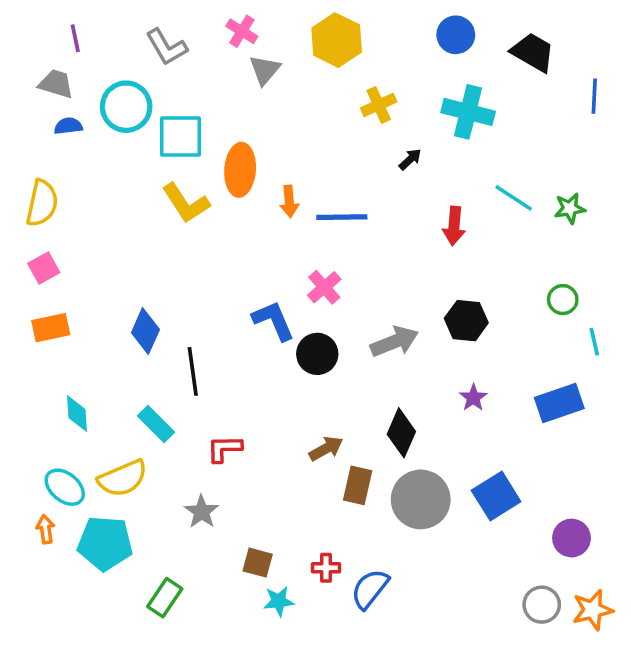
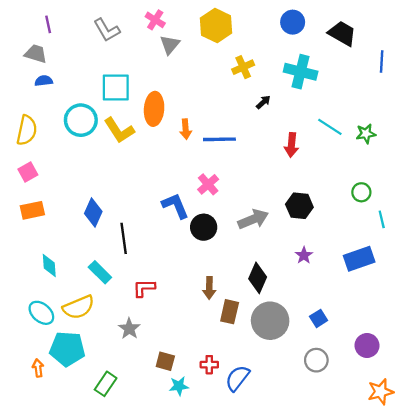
cyan circle: (126, 107) -> (81, 120), moved
brown arrow: (326, 449) -> (209, 288), turned 120
blue square: (496, 496) -> (319, 318), size x0.6
orange arrow: (45, 529) -> (38, 368), moved
gray circle: (542, 605) -> (316, 360), moved

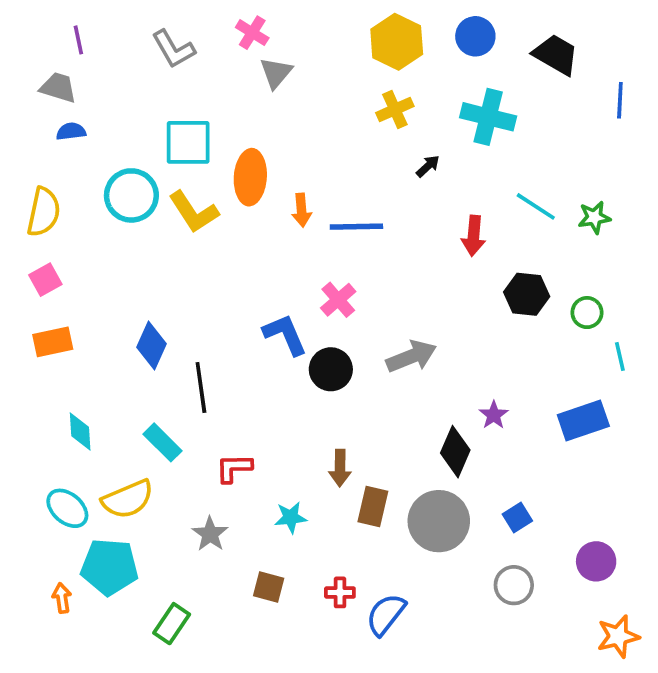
yellow hexagon: (216, 25) -> (397, 42), moved
black hexagon: (299, 206) -> (527, 294), moved
black diamond: (258, 278) -> (455, 452), moved
cyan star: (179, 386) -> (291, 517), moved

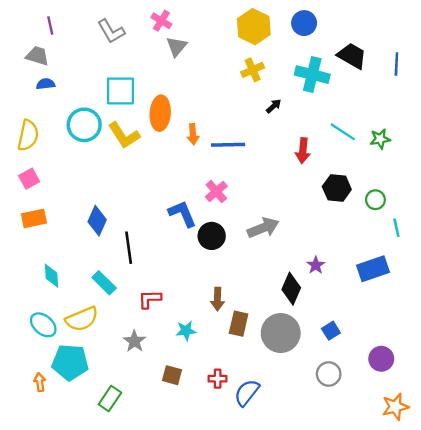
black trapezoid: (556, 55) -> (352, 56), moved

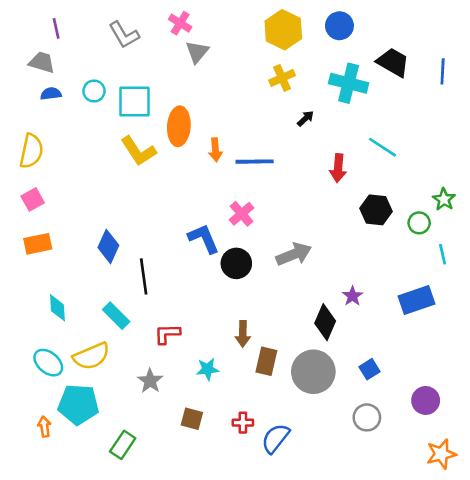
cyan circle: (84, 125) -> (94, 91), moved, size x0.6
green star: (380, 139) -> (444, 199), moved, turned -30

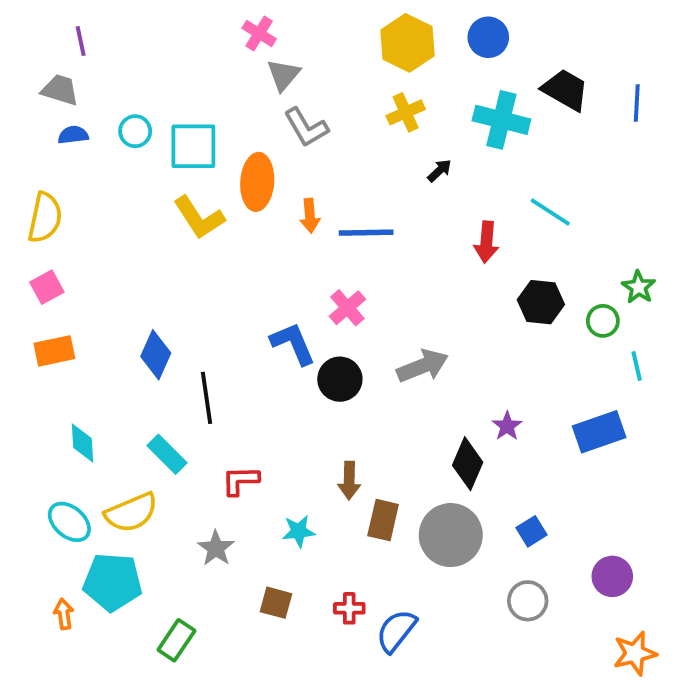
gray L-shape: (124, 35) -> (306, 127), moved

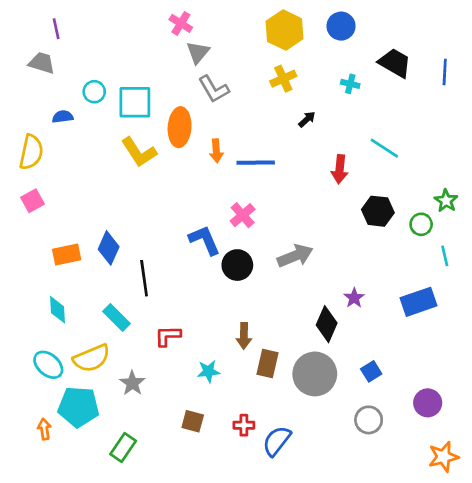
cyan cross: (501, 120) -> (350, 84), size x0.5
blue semicircle: (73, 135) -> (63, 117), moved
orange rectangle: (54, 351) -> (67, 255), moved
gray star: (216, 548) -> (132, 383), moved

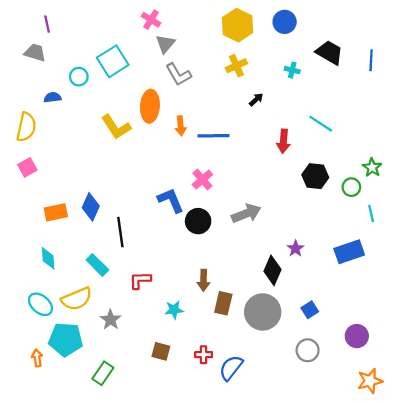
cyan square: (135, 102) -> (113, 61), moved, turned -32

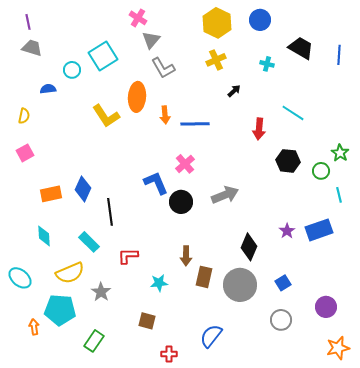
purple line: (47, 24) -> (28, 22), moved
yellow semicircle: (26, 127) -> (24, 116), size x0.6
purple star: (296, 248) -> (287, 231), moved
cyan ellipse: (40, 304) -> (20, 278), moved
red cross: (204, 355) -> (169, 354), moved

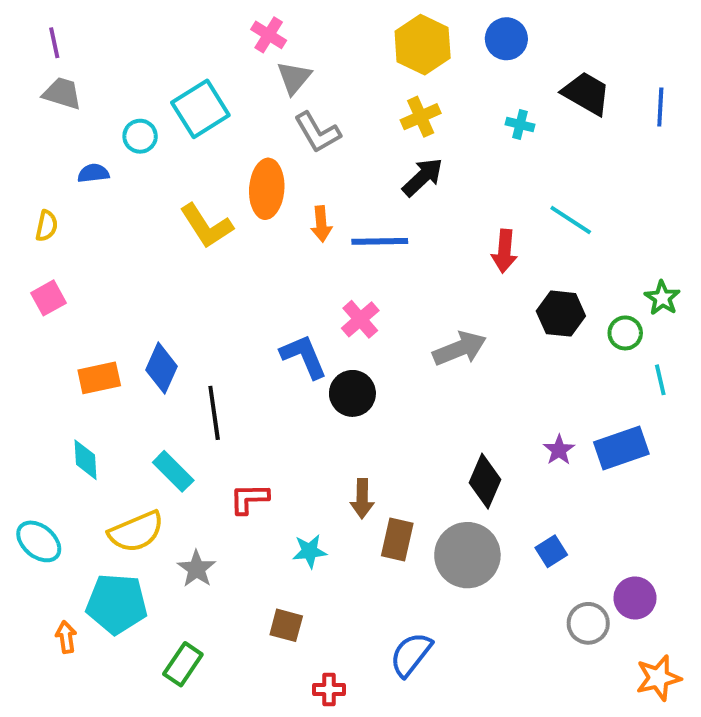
black arrow: (234, 91) -> (423, 177), moved, size x1.6
gray arrow: (225, 195) -> (460, 349), moved
gray circle: (281, 320) -> (588, 623), moved

